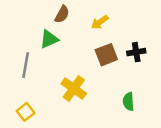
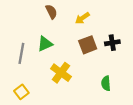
brown semicircle: (62, 14) -> (51, 12), turned -56
green triangle: (49, 39) -> (45, 44), moved

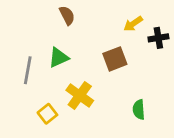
yellow arrow: (82, 18) -> (133, 24), moved
black cross: (112, 43) -> (158, 38), moved
yellow square: (21, 92) -> (47, 114), moved

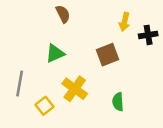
yellow arrow: (133, 24) -> (125, 22), turned -42
gray line: (28, 70) -> (20, 83), moved
green semicircle: (139, 110) -> (118, 102), moved

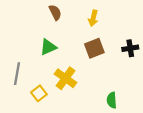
yellow arrow: (125, 22) -> (93, 18), moved
black cross: (148, 35) -> (130, 48), moved
green semicircle: (118, 102) -> (112, 100), moved

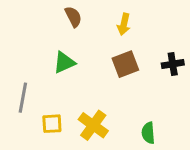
yellow cross: (66, 78) -> (93, 125), moved
yellow square: (39, 93) -> (52, 124), turned 35

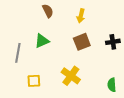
gray line: (23, 98) -> (18, 53), moved
yellow cross: (93, 125) -> (71, 76), moved
green semicircle: (148, 133) -> (112, 85), moved

